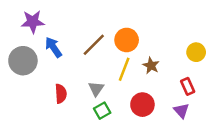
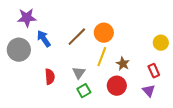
brown star: (151, 66) -> (123, 64), moved

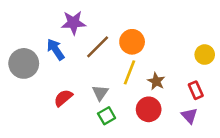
purple star: (27, 18) -> (73, 23), moved
red semicircle: (50, 77) -> (63, 98), turned -126

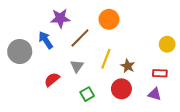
orange circle: (132, 42) -> (109, 19), moved
red rectangle: (196, 90) -> (160, 73), turned -64
gray triangle: (100, 93) -> (77, 66), moved
purple triangle: (189, 116) -> (155, 94), turned -32

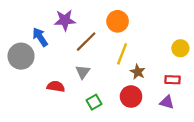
blue arrow: (46, 40) -> (40, 37), moved
yellow line: (106, 59) -> (122, 54), moved
red semicircle: (52, 80) -> (56, 86), turned 49

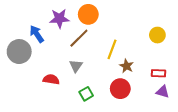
orange circle: (118, 21) -> (88, 14), moved
yellow circle: (180, 48) -> (157, 35), moved
purple triangle: (167, 102) -> (163, 92), moved

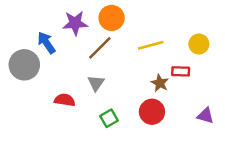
yellow line: (112, 49) -> (151, 45), moved, turned 54
red rectangle: (158, 73) -> (181, 71), moved

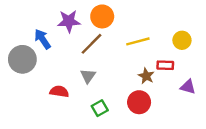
purple triangle: (205, 116) -> (188, 87), moved

